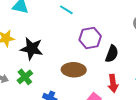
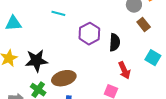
brown ellipse: (74, 70) -> (64, 78), moved

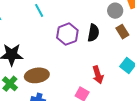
cyan line: (58, 13) -> (39, 10), turned 40
black semicircle: (115, 42) -> (93, 33), moved

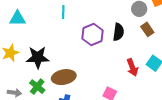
cyan line: (39, 10) -> (63, 12), turned 32
red arrow: (98, 75) -> (132, 67), moved

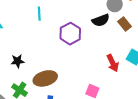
black semicircle: (118, 32) -> (101, 20), moved, turned 66
black star: (38, 57) -> (18, 61), size x0.6

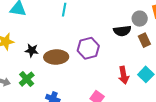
purple hexagon: (70, 34) -> (88, 48), moved
brown ellipse: (45, 78) -> (56, 57), moved

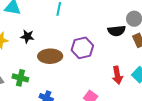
black star: (32, 50) -> (27, 36), moved
green cross: (27, 79) -> (20, 78), turned -35

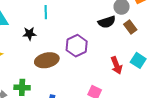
black star: (27, 36) -> (29, 34), moved

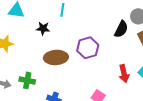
black semicircle: (107, 22) -> (121, 29), turned -54

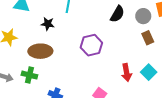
black semicircle: (121, 29) -> (117, 14), moved
brown ellipse: (56, 57) -> (40, 51), moved

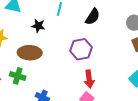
black semicircle: (117, 14) -> (93, 17), moved
red arrow: (126, 72) -> (89, 79), moved

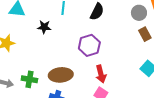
brown ellipse: (30, 53) -> (61, 75), moved

